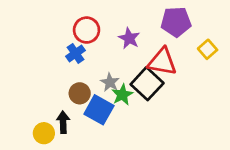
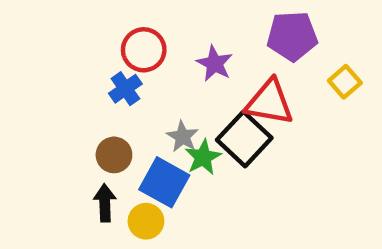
brown circle: (80, 93) -> (114, 155), moved
yellow circle: (44, 133) -> (146, 221), moved

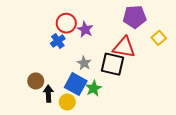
purple star: (215, 63) -> (85, 29), moved
black square: (244, 139) -> (112, 64), turned -30
brown circle: (114, 155) -> (36, 81), moved
green star: (203, 157) -> (94, 88), moved

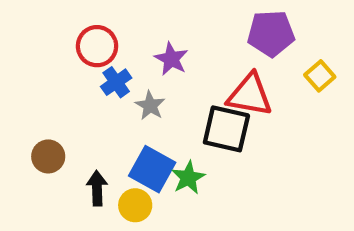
red circle: (66, 23) -> (97, 46), moved
gray star: (84, 63) -> (150, 106), moved
brown circle: (36, 81) -> (48, 156), moved

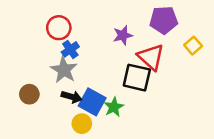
purple star: (171, 59) -> (123, 35), moved, turned 30
red triangle: (250, 95) -> (151, 57), turned 32
gray star: (150, 106) -> (64, 70), moved, size x1.5
black arrow: (97, 188) -> (72, 97), moved, turned 108

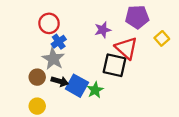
brown circle: (29, 94) -> (37, 77), moved
yellow circle: (82, 124) -> (37, 106), moved

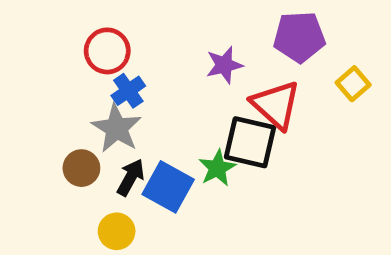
black arrow: (60, 81) -> (131, 177), turned -77
green star: (95, 90) -> (217, 168), moved
yellow circle: (37, 106) -> (117, 231), moved

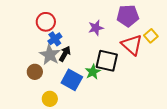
red triangle: (276, 105) -> (132, 45), moved
black arrow: (131, 177) -> (65, 54), moved

